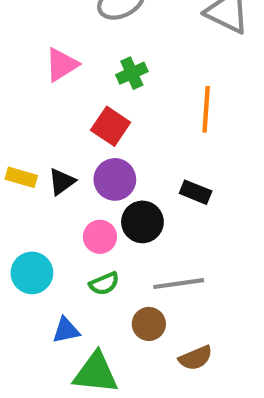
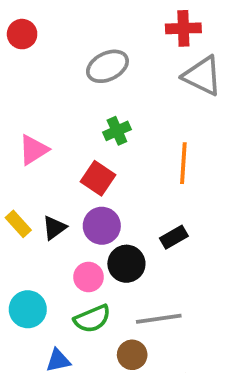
pink triangle: (62, 65) -> (33, 150), moved
yellow rectangle: (21, 177) -> (18, 224), turned 32
black rectangle: (196, 192) -> (174, 237), turned -52
green semicircle: (104, 284) -> (92, 319), size x1.4

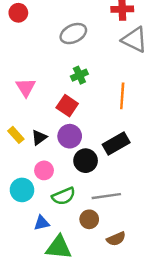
pink triangle: (33, 150) -> (26, 87), turned -30
black rectangle: (174, 237) -> (116, 144), size x1.5
pink circle: (88, 277) -> (44, 170), moved

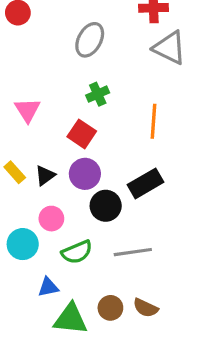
gray ellipse: (73, 34) -> (90, 40), turned -35
brown circle: (89, 219) -> (110, 308), moved
brown semicircle: (116, 239) -> (146, 308), turned 48

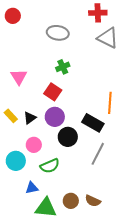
gray ellipse: (90, 40) -> (58, 33), turned 70
orange line: (154, 121) -> (110, 103), moved
black rectangle: (146, 183) -> (93, 123), turned 60
gray line: (133, 252) -> (98, 154), moved, turned -55

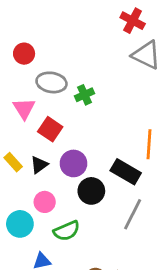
red cross: (98, 13) -> (133, 21), turned 30
red circle: (13, 16) -> (24, 54), moved
gray ellipse: (58, 33) -> (52, 82), moved
red square: (53, 92) -> (50, 129), moved

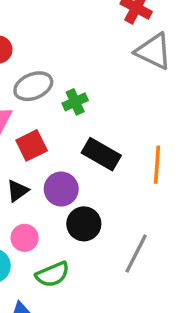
gray ellipse: (52, 82) -> (33, 86), turned -32
red square: (50, 129) -> (32, 145), turned 30
black rectangle: (126, 172) -> (101, 154), moved

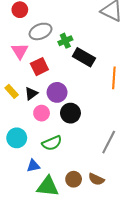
black rectangle: (101, 154) -> (84, 57), moved
pink circle: (25, 238) -> (42, 113), moved
gray line: (136, 254) -> (109, 142), moved

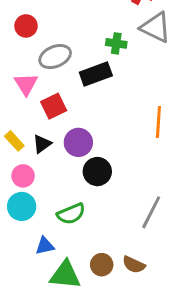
green cross: (65, 41) -> (116, 43), moved, turned 32
black rectangle: (84, 57) -> (96, 74), moved, turned -50
pink circle: (42, 113) -> (23, 176), moved

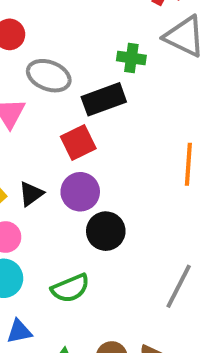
gray ellipse: (55, 57) -> (49, 76), turned 44
red square: (54, 106) -> (78, 143), moved
blue triangle: (45, 246) -> (19, 331), moved

